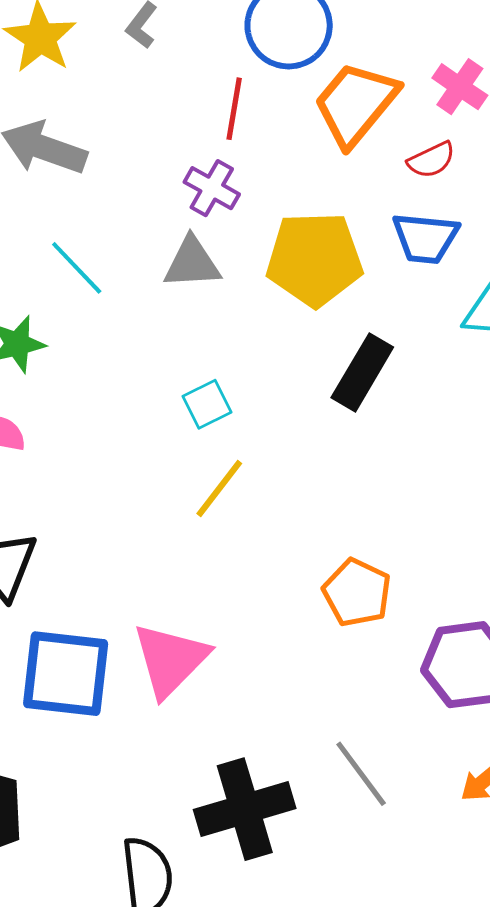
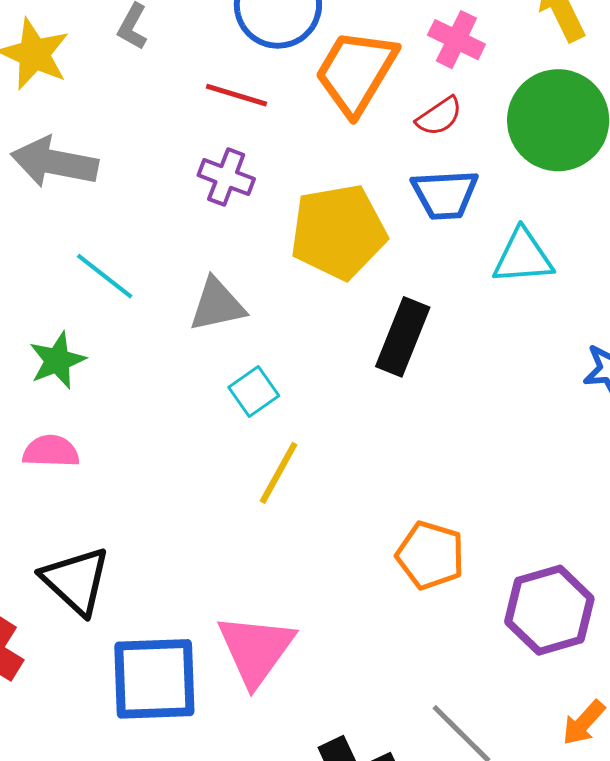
red line: (234, 109) -> (236, 95), turned -74
gray triangle: (192, 263) -> (217, 305), moved

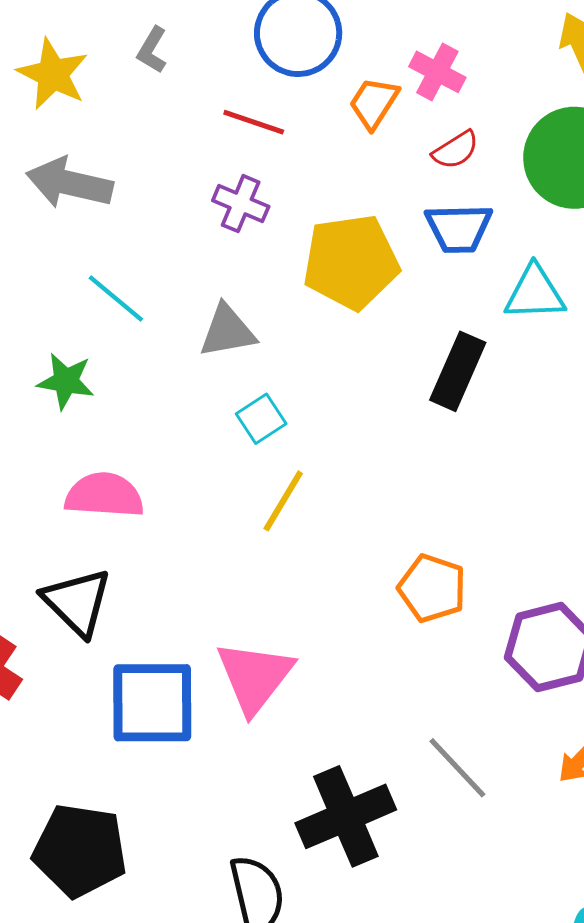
pink cross: (456, 40) -> (437, 72), moved
orange trapezoid: (356, 72) -> (374, 103), size x0.6
black rectangle: (403, 337) -> (458, 371), moved
green star: (57, 360) -> (66, 381), turned 30
pink semicircle: (51, 451) -> (104, 495), moved, size x1.4

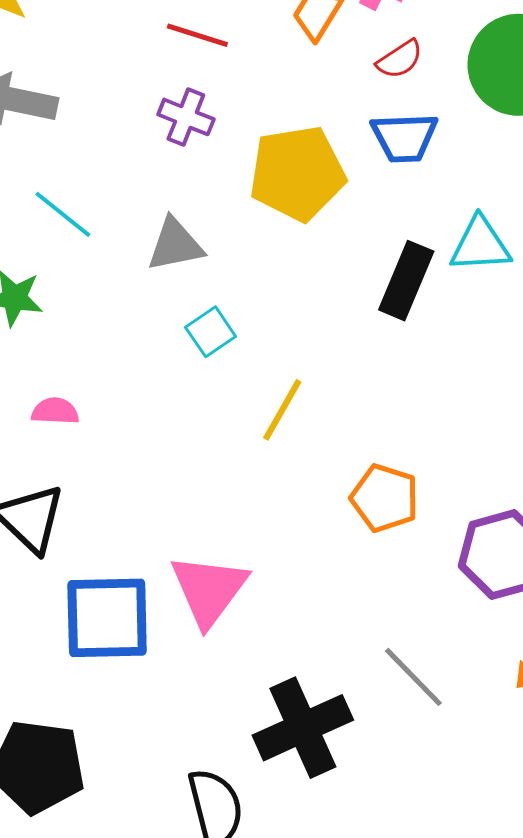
cyan triangle: (535, 293) -> (480, 245), moved
pink semicircle: (104, 495) -> (55, 411), size x0.6
yellow line: (283, 501) -> (282, 410), moved

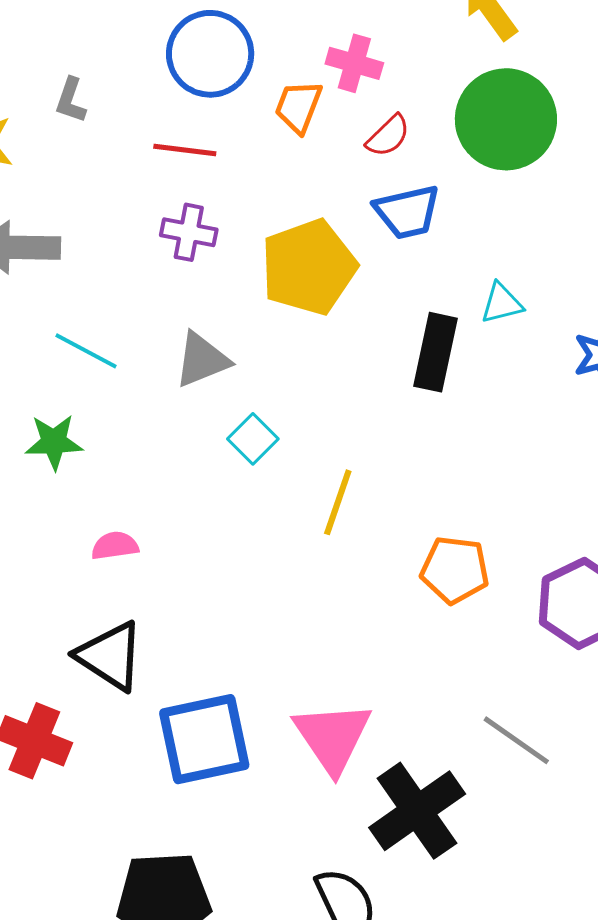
cyan triangle: (480, 245) -> (502, 303), size x0.7
pink triangle: (209, 590) -> (332, 737), moved

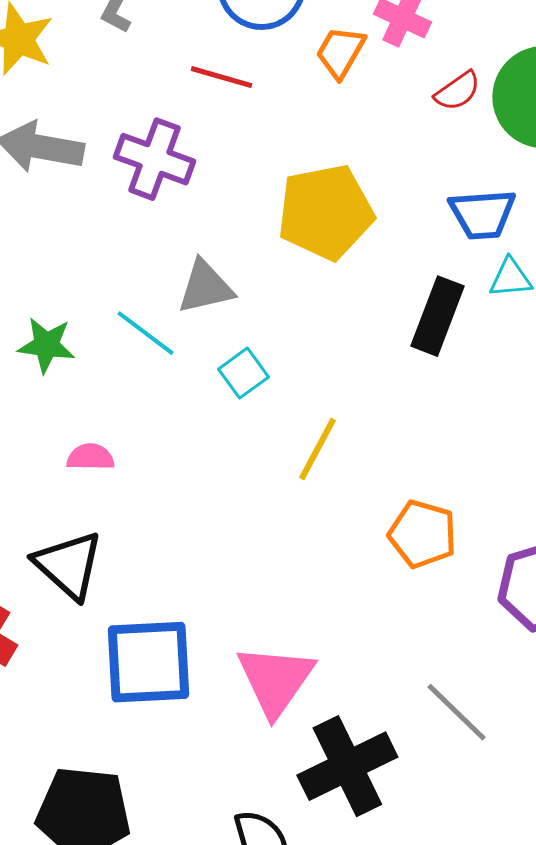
red semicircle: (388, 136) -> (457, 91), moved
blue trapezoid: (407, 212) -> (482, 214), moved
purple cross: (189, 232) -> (154, 159), moved, size x1.4
cyan line: (86, 351) -> (145, 333), moved

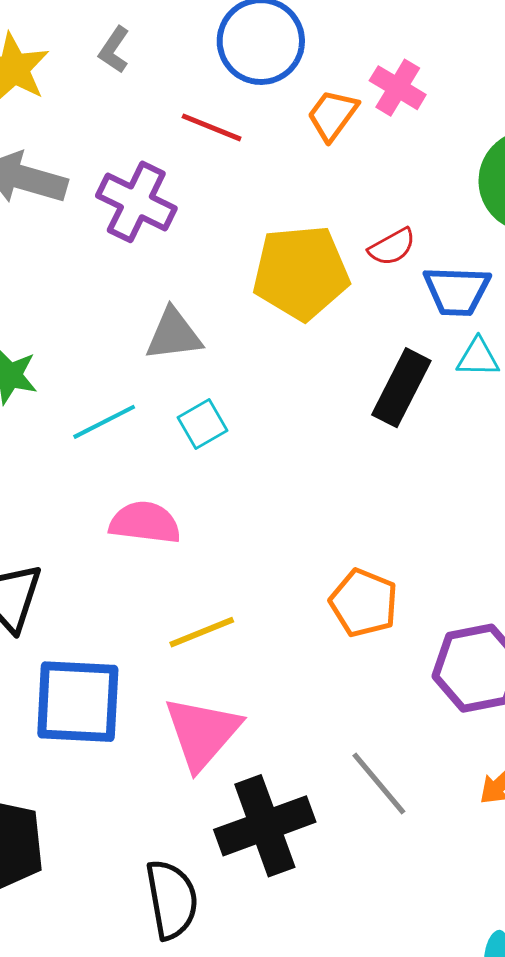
red semicircle: (457, 91) -> (392, 247), moved
cyan line: (145, 333) -> (104, 422), moved, turned -70
yellow line: (317, 449) -> (202, 632), moved, turned 34
pink semicircle: (90, 457) -> (145, 523), moved, size x1.5

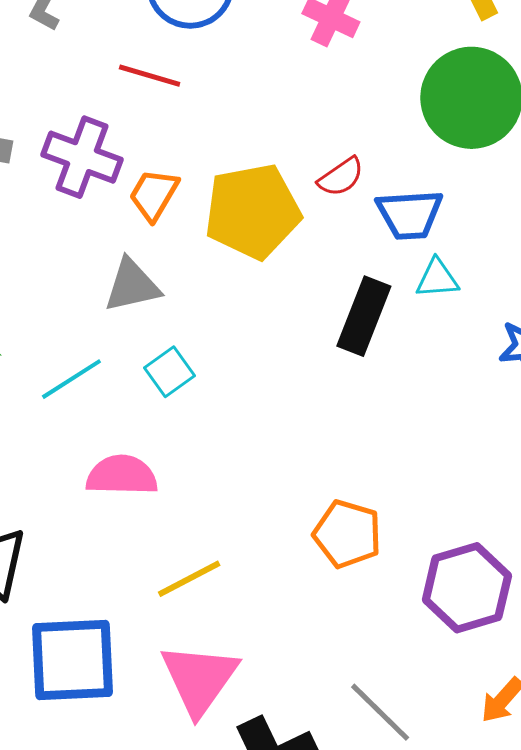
orange trapezoid: (333, 115) -> (154, 195), moved

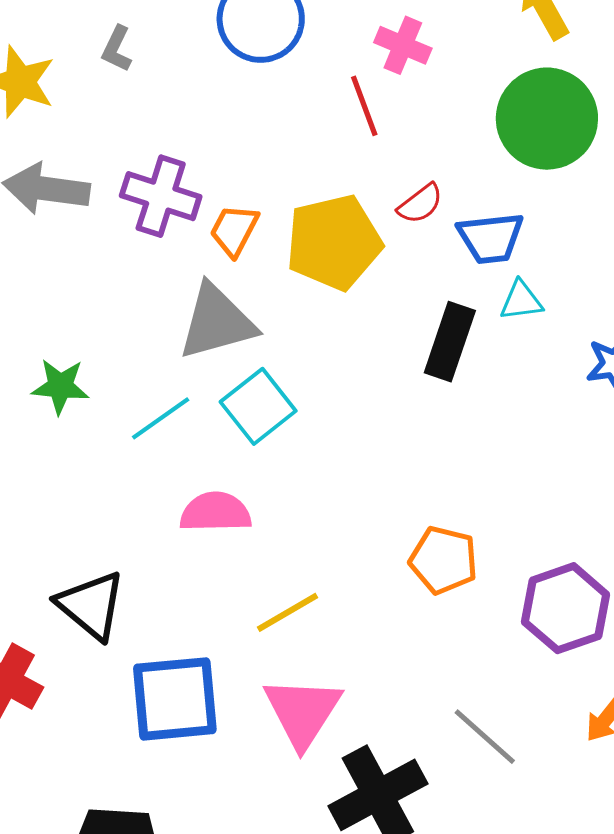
red line: (150, 76) -> (364, 106), moved, turned 56
gray triangle: (132, 285) -> (217, 322), size x1.4
cyan square: (169, 372) -> (258, 406), size x1.5

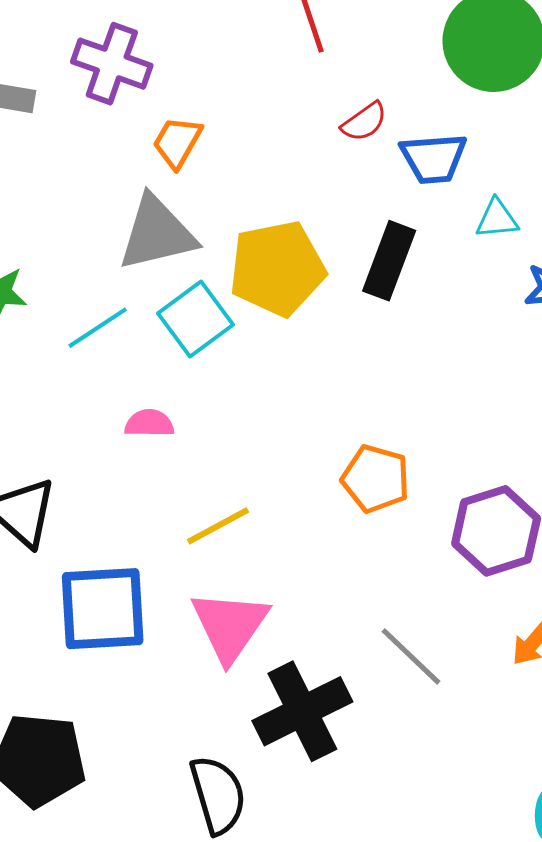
purple cross: (161, 196) -> (112, 64), moved
yellow pentagon: (334, 242) -> (277, 268), moved
cyan triangle: (521, 301) -> (497, 219), moved
pink semicircle: (215, 512) -> (149, 423), size x0.7

